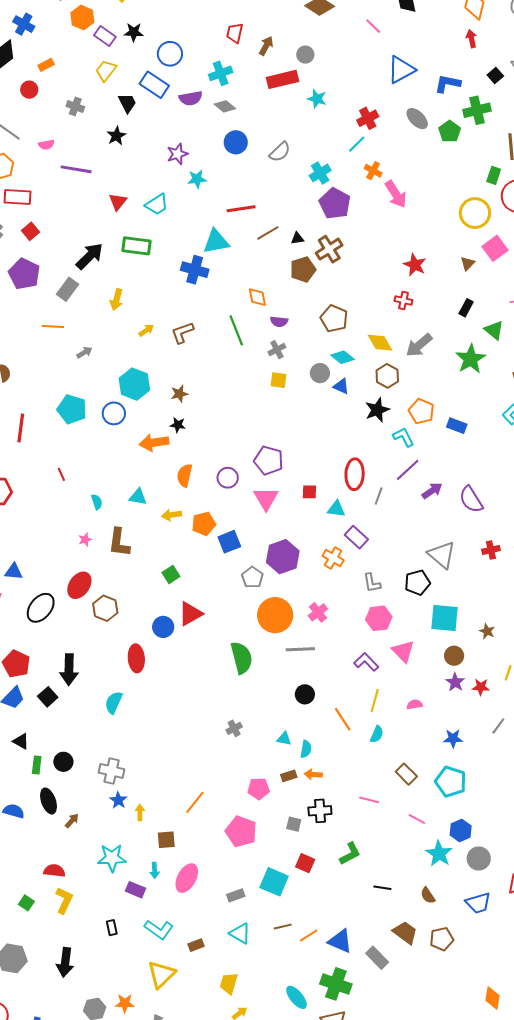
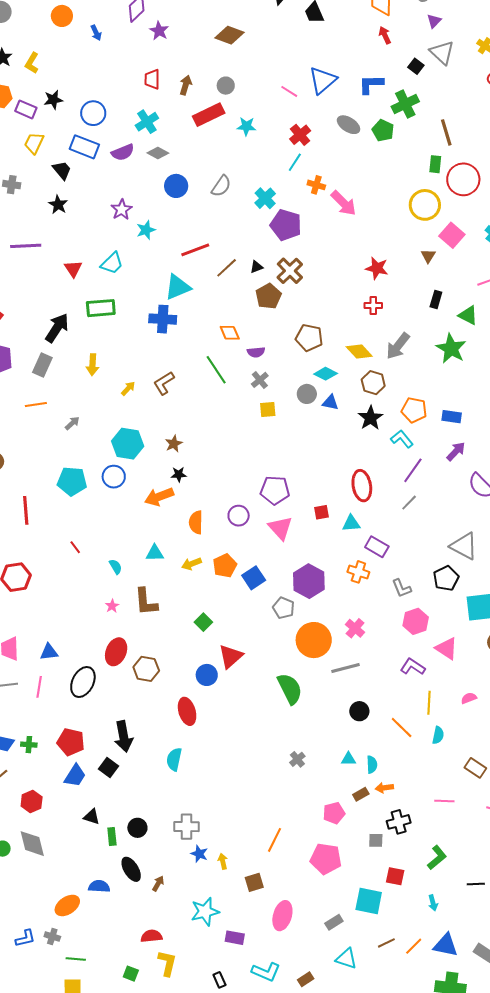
pink line: (373, 26) -> (289, 91), moved
purple arrow: (432, 491) -> (456, 451), moved
gray line: (379, 496) -> (409, 503), moved, turned 36
cyan arrow: (155, 870) -> (433, 903), moved

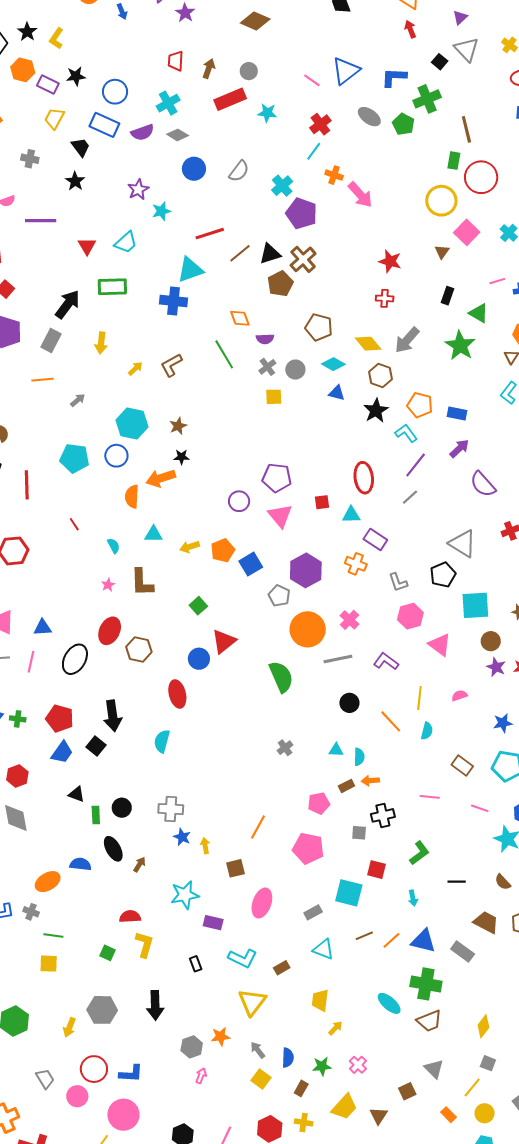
black triangle: (257, 267) -> (270, 254), size x1.6
gray circle: (307, 394) -> (295, 370), moved
orange semicircle: (196, 522) -> (132, 497), moved
purple L-shape: (413, 667) -> (386, 661), moved

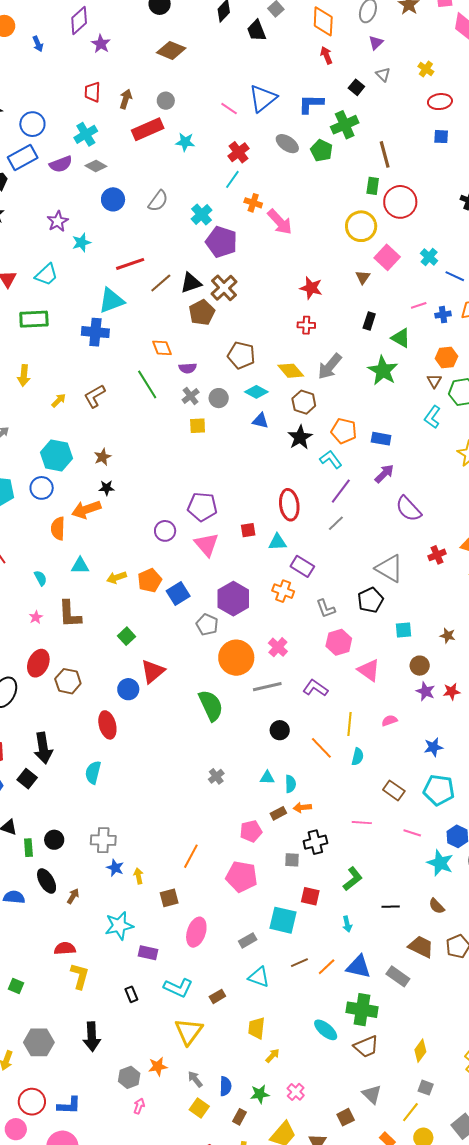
gray triangle: (467, 49) -> (383, 74), size x0.6
blue rectangle: (104, 125) -> (23, 157), turned -52
cyan square: (475, 605) -> (403, 630), size x0.6
green square: (108, 953) -> (16, 986), moved

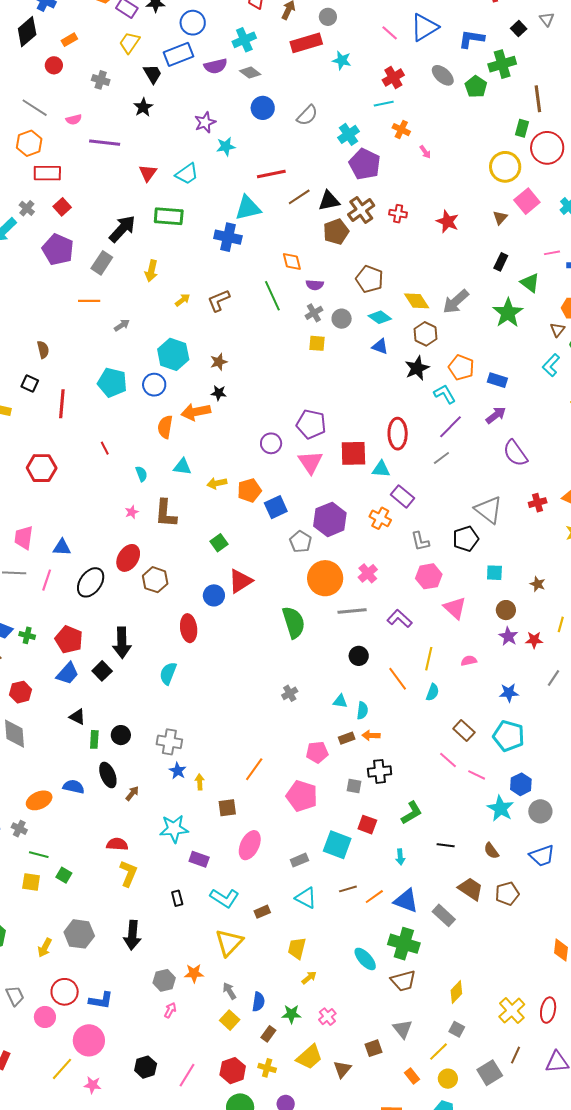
cyan line: (232, 179) -> (384, 104), turned 36
pink arrow: (280, 222) -> (425, 152), size x0.5
red cross: (306, 325) -> (398, 214), moved
red square: (248, 530) -> (353, 453), size x1.8
pink line: (362, 823) -> (448, 760), moved, turned 30

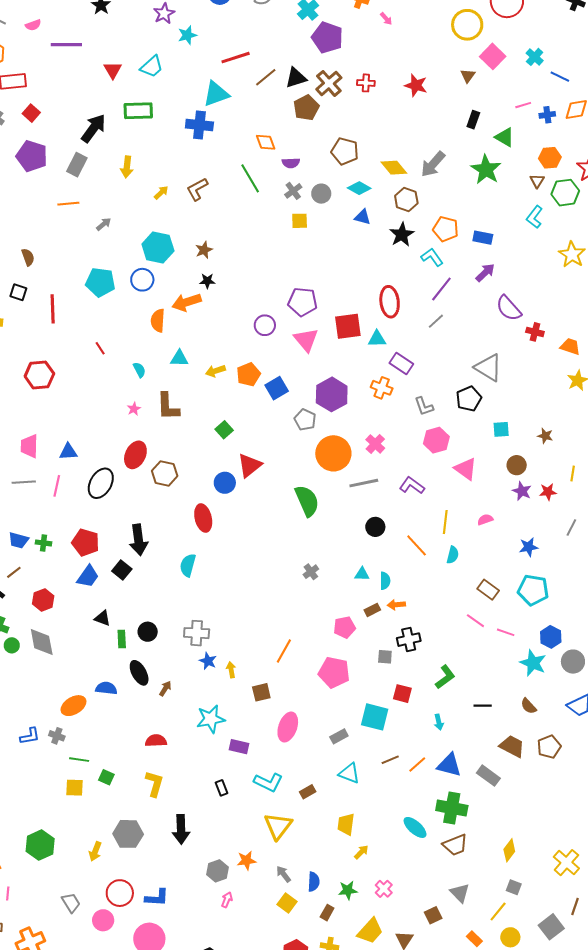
red cross: (538, 503) -> (535, 332), moved, turned 36
yellow L-shape: (128, 873) -> (154, 784), moved

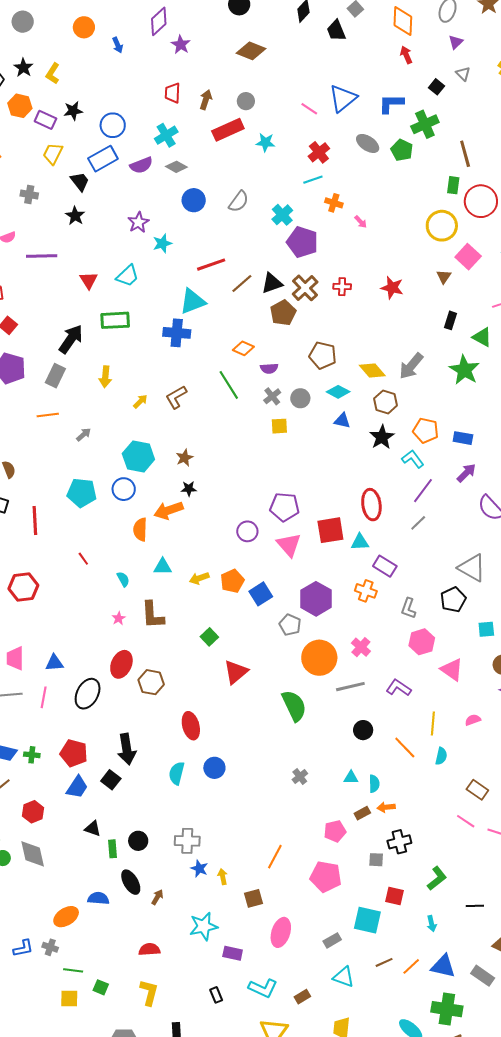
orange diamond: (266, 142) -> (243, 348), turned -45
gray L-shape: (424, 406) -> (408, 608), turned 40
blue circle: (225, 483) -> (214, 768), moved

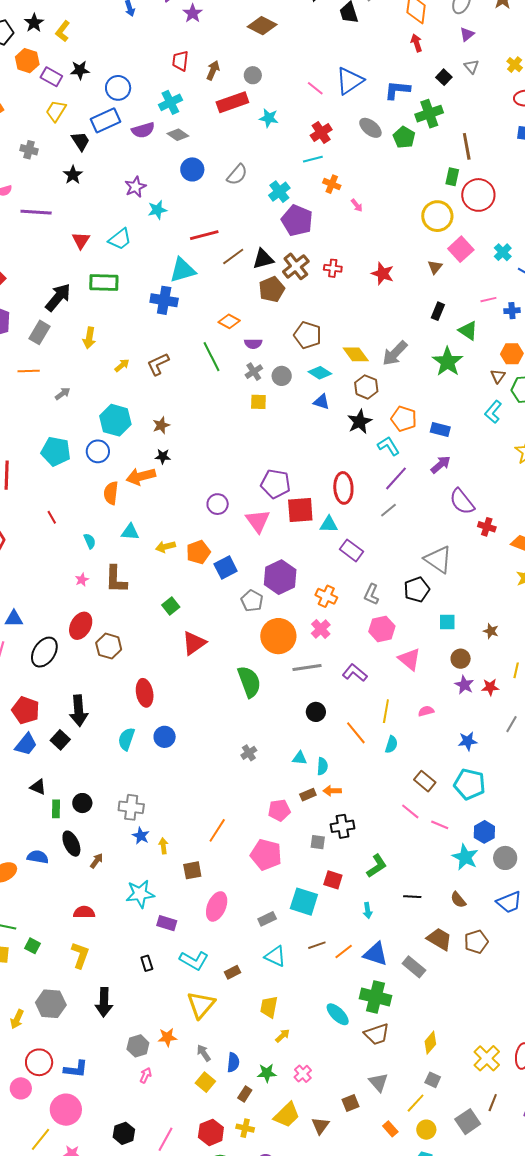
purple pentagon: (284, 507) -> (276, 484), moved
orange cross: (366, 591) -> (326, 596), moved

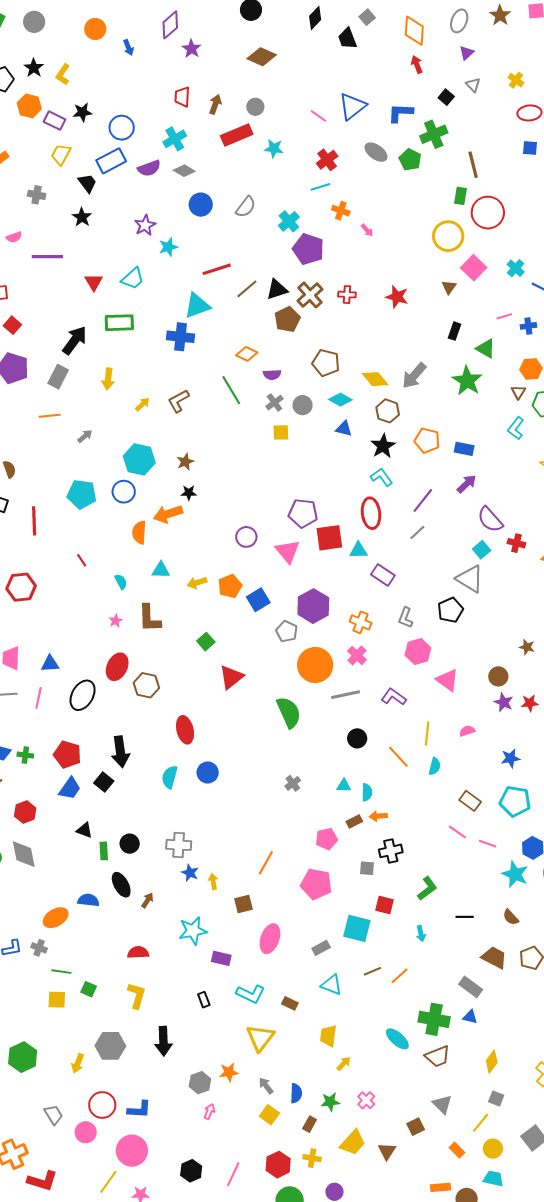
cyan L-shape: (388, 446) -> (382, 477), moved
cyan square: (447, 622) -> (482, 550), moved, turned -36
blue triangle: (376, 954) -> (470, 1017), moved, size x0.6
brown rectangle: (233, 972) -> (290, 1003), turned 56

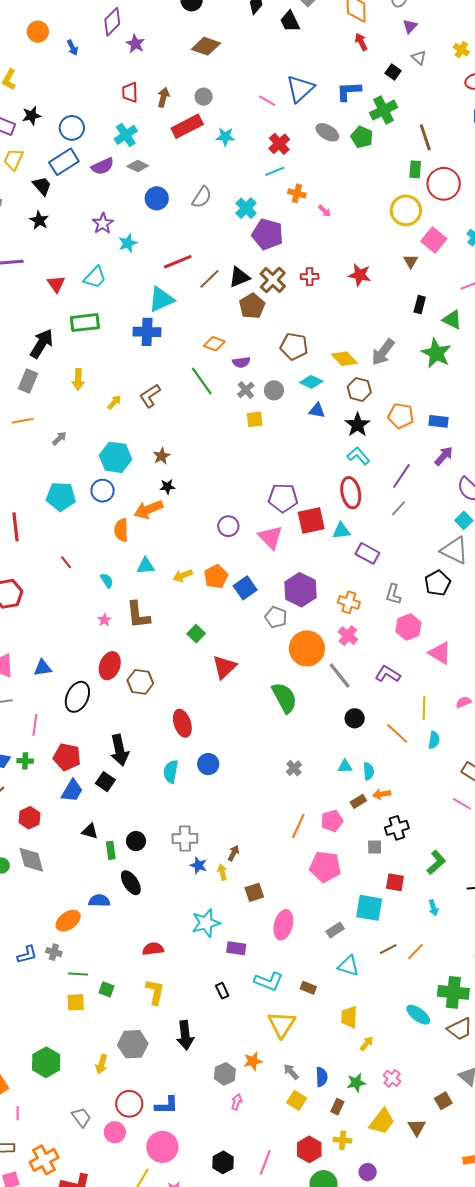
gray line: (346, 695) -> (340, 676), turned 68
pink line: (39, 698) -> (35, 725), moved
orange line: (266, 863) -> (298, 826), moved
brown arrow: (147, 900) -> (234, 853), moved

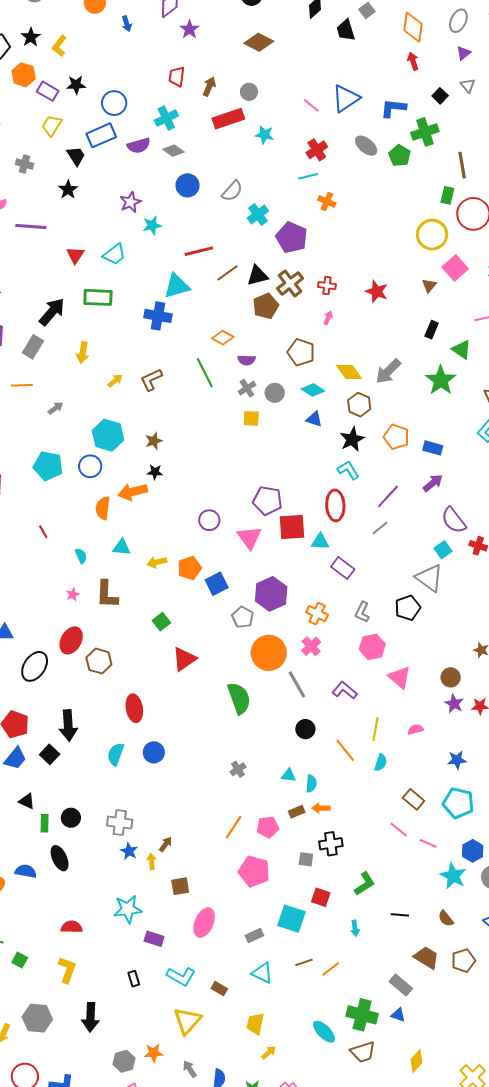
cyan cross: (246, 208) -> (258, 215), moved
pink arrow: (325, 211) -> (328, 318), moved, turned -120

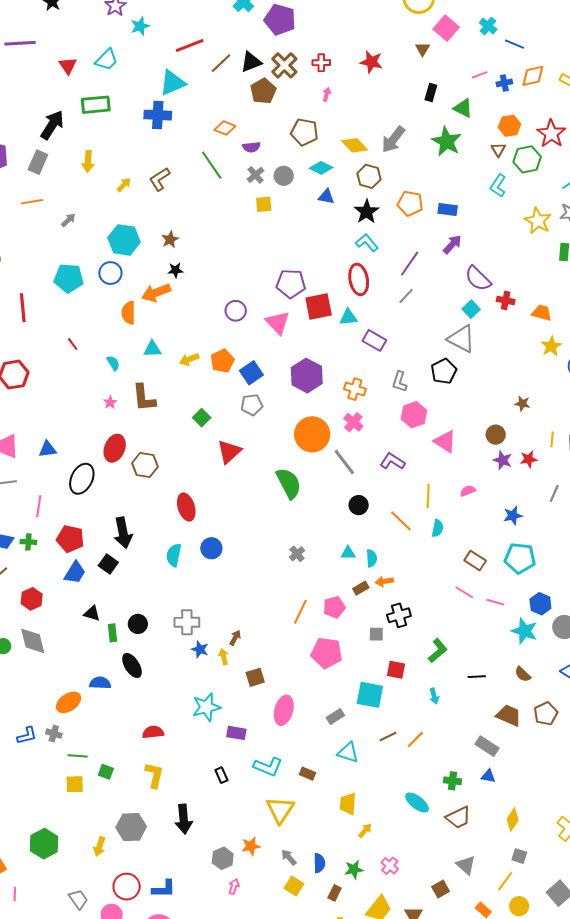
gray pentagon: (243, 617) -> (252, 405), moved, turned -30
green cross: (362, 1015) -> (453, 781), size x0.6

